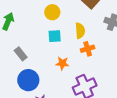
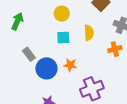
orange cross: (88, 49) -> (115, 49), moved
blue circle: (28, 80) -> (46, 68), moved

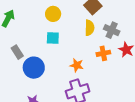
yellow semicircle: (89, 33) -> (90, 28), moved
orange star: (70, 65) -> (77, 65), moved

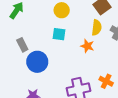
orange cross: (103, 53) -> (106, 81), moved, turned 32
orange star: (77, 65) -> (87, 46), moved

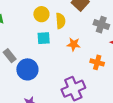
yellow semicircle: (97, 28) -> (60, 21), moved
orange cross: (106, 81) -> (97, 62), moved

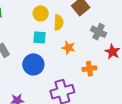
orange cross: (97, 62) -> (89, 69), turned -32
blue circle: (27, 69) -> (33, 64), moved

